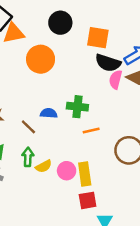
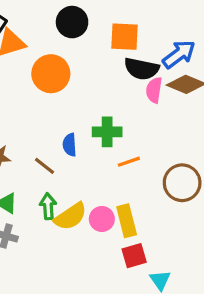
blue semicircle: (49, 113) -> (70, 145), turned -91
yellow semicircle: (44, 166) -> (71, 216), size x1.5

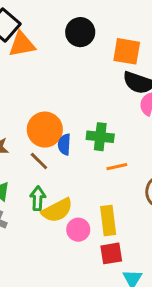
orange circle: (51, 74) -> (45, 130), moved
pink circle: (102, 219) -> (78, 230), moved

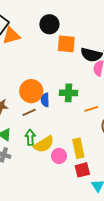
orange square: (127, 51) -> (66, 44), moved
brown line: (39, 161) -> (29, 112), turned -64
orange line: (117, 167) -> (91, 109), moved

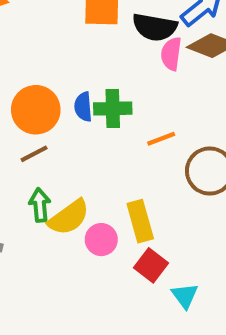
blue semicircle: (45, 100) -> (83, 107), moved
red square: (82, 170) -> (151, 265), turned -35

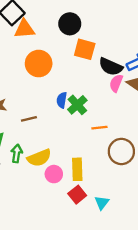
green cross: (113, 109) -> (77, 105), turned 36
orange circle: (36, 110) -> (39, 64), moved
green arrow: (40, 205) -> (17, 153), moved
cyan triangle: (185, 296) -> (102, 203), moved

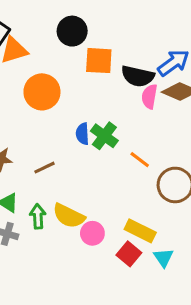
orange line: (99, 128) -> (140, 160), turned 56
yellow semicircle: (39, 158) -> (69, 216), turned 60
yellow rectangle: (77, 169) -> (140, 231), moved, turned -50

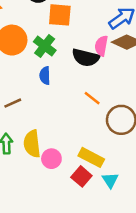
black semicircle: (138, 76) -> (86, 58), moved
green cross: (104, 136) -> (45, 46), moved
yellow semicircle: (69, 216) -> (32, 144), turned 56

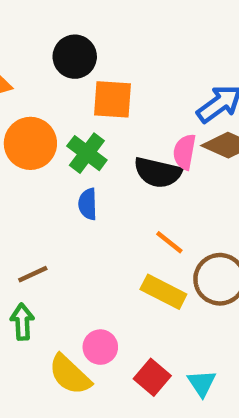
brown line: (13, 103) -> (33, 274), moved
yellow semicircle: (32, 144) -> (70, 375), moved, turned -40
yellow rectangle: (91, 157) -> (163, 292), moved

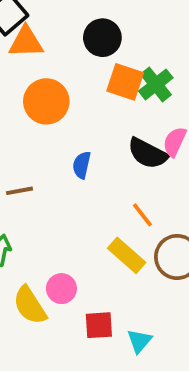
green cross: (87, 153) -> (156, 84), moved
brown line: (33, 274) -> (19, 191), moved
red square: (152, 377) -> (99, 325), turned 32

